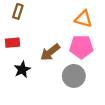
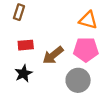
red rectangle: (13, 43) -> (26, 45), moved

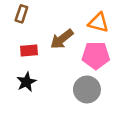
brown arrow: (53, 55) -> (62, 39), moved

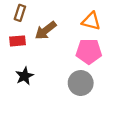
brown arrow: (62, 39) -> (46, 30), moved
red rectangle: (29, 50) -> (18, 41), moved

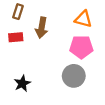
brown arrow: (46, 30) -> (42, 28), turned -42
black star: (25, 76) -> (22, 83), moved

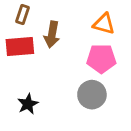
red rectangle: (16, 37) -> (20, 47), size x1.5

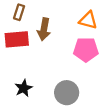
gray circle: (92, 95) -> (67, 93), moved

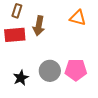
pink pentagon: (86, 50) -> (76, 70), moved
gray circle: (67, 93) -> (50, 71), moved

